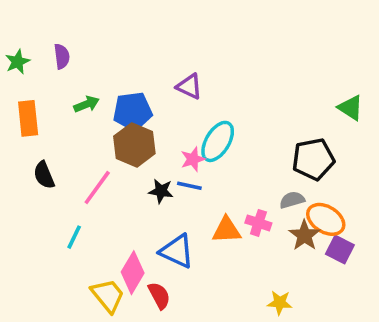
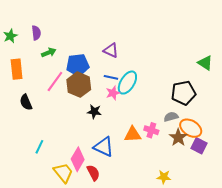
green arrow: (87, 104) -> (49, 52), moved
blue line: (189, 186) -> (111, 77), moved
pink line: (97, 187) -> (55, 82), moved
cyan line: (74, 237) -> (39, 147), moved

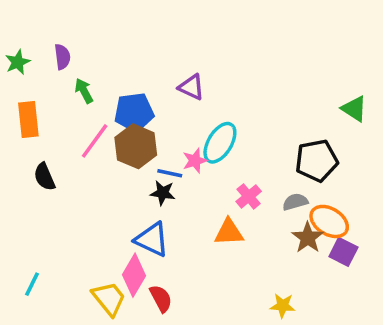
green arrow: (49, 52) -> (84, 91), turned -96
blue line: (111, 77) -> (170, 173), moved
pink cross: (151, 130) -> (249, 196), moved, turned 32
cyan line: (39, 147) -> (32, 284), moved
blue triangle: (104, 147) -> (152, 239), moved

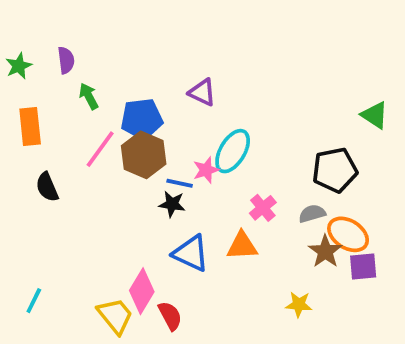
blue triangle: (152, 239) -> (191, 253), moved
purple square: (343, 252) -> (363, 267), turned -32
yellow star: (283, 306) -> (299, 304), moved

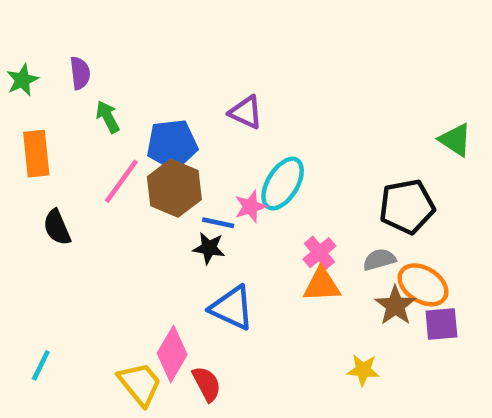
orange triangle: (242, 246) -> (322, 285), moved

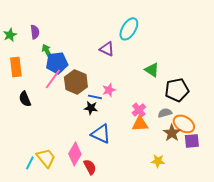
green triangle: (455, 140) -> (152, 70), moved
blue pentagon: (172, 144) -> (57, 63), moved
cyan ellipse: (283, 184) -> (129, 29), moved
cyan line: (41, 365) -> (30, 163), moved
yellow trapezoid: (140, 384) -> (46, 158), moved

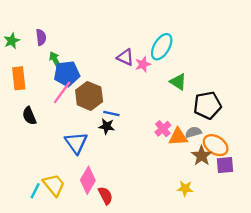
cyan ellipse: (129, 29) -> (162, 47), moved
pink star: (109, 90) -> (143, 64), moved
orange triangle: (140, 124) -> (178, 137), moved
blue triangle: (101, 134) -> (76, 143), moved, turned 30

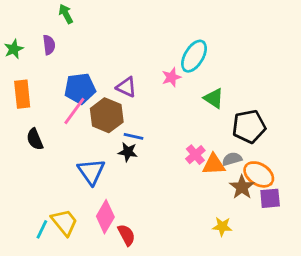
purple triangle: (125, 57) -> (126, 87), moved
green arrow: (55, 60) -> (66, 14), moved

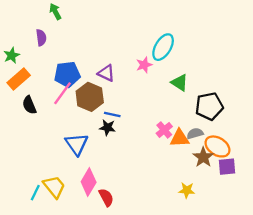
green star: (14, 49) -> (12, 55), moved
orange rectangle: (22, 94) -> (19, 79), turned 55
black semicircle: (35, 139) -> (29, 105), moved

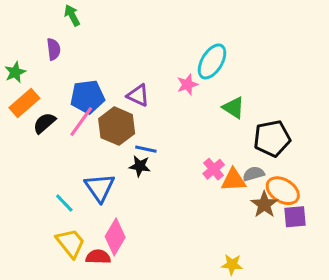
black semicircle: (29, 105) -> (44, 123), moved, turned 72
yellow star: (187, 190) -> (232, 265), moved
cyan line: (35, 193) -> (64, 203), moved, turned -70
red semicircle: (106, 197) -> (98, 257), moved, turned -60

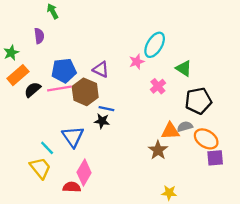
green triangle: (234, 108) -> (184, 68), moved
pink line: (81, 121) -> (59, 89), turned 45
pink cross: (214, 169) -> (158, 86), moved
brown star: (264, 205) -> (158, 150), moved
yellow trapezoid: (71, 243) -> (40, 168), moved

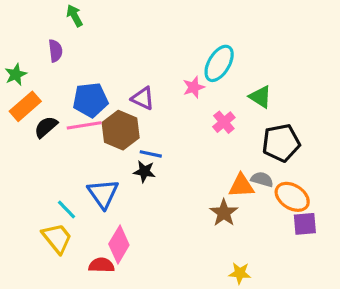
gray semicircle: (185, 127) -> (262, 179), turned 32

